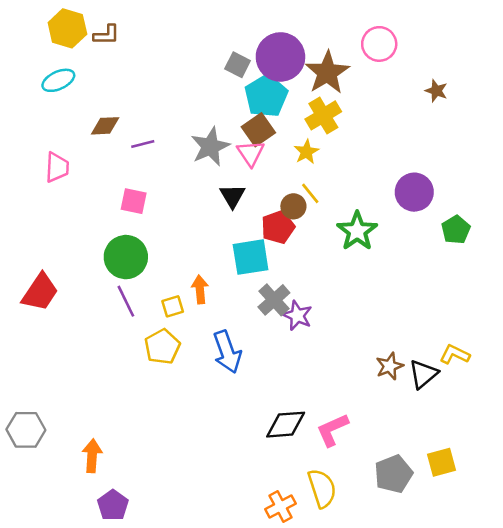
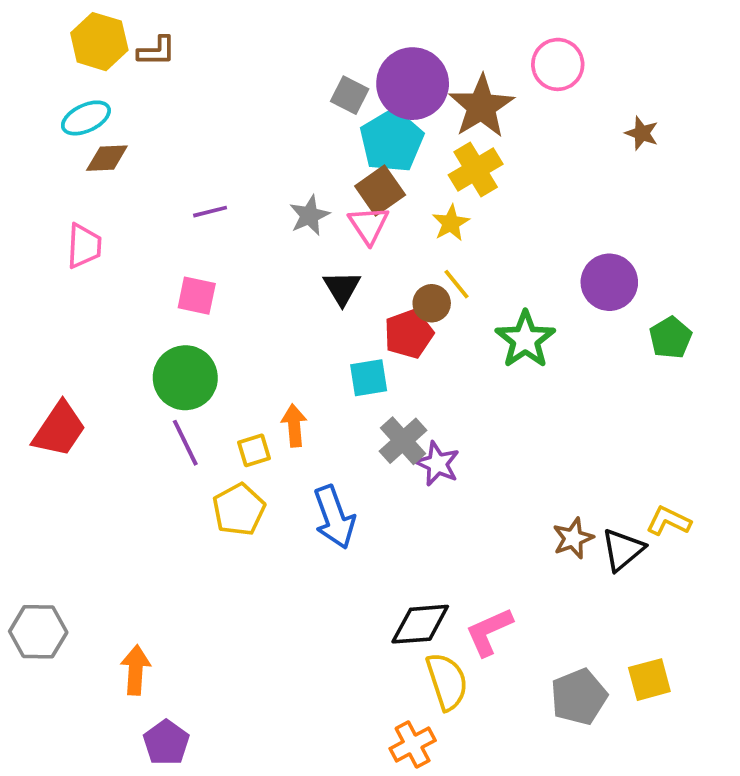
brown diamond: (105, 126) -> (107, 158), moved
gray star: (210, 147) -> (309, 215), size x0.7
cyan square: (251, 257) -> (369, 378), size x0.7
yellow semicircle: (322, 488) -> (447, 681), moved

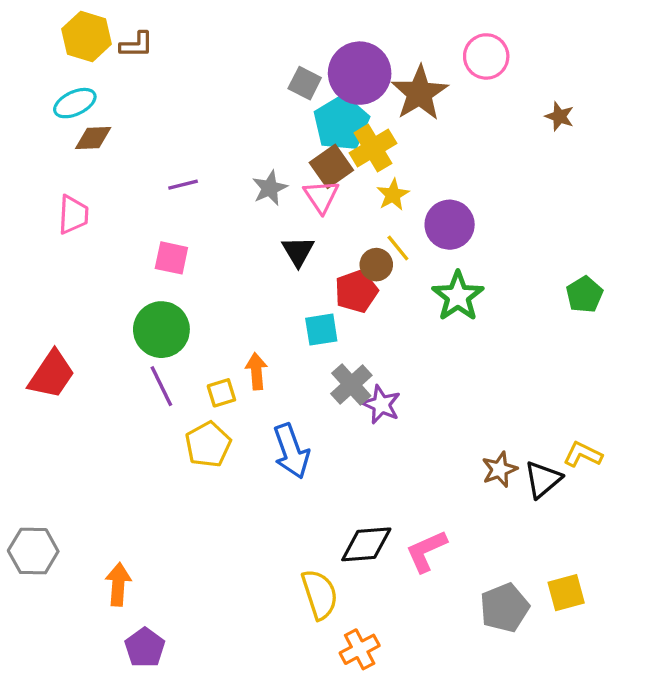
yellow cross: (476, 170) -> (373, 148), moved
purple circle: (609, 282) -> (450, 225), moved
yellow semicircle: (447, 681) -> (320, 594), moved

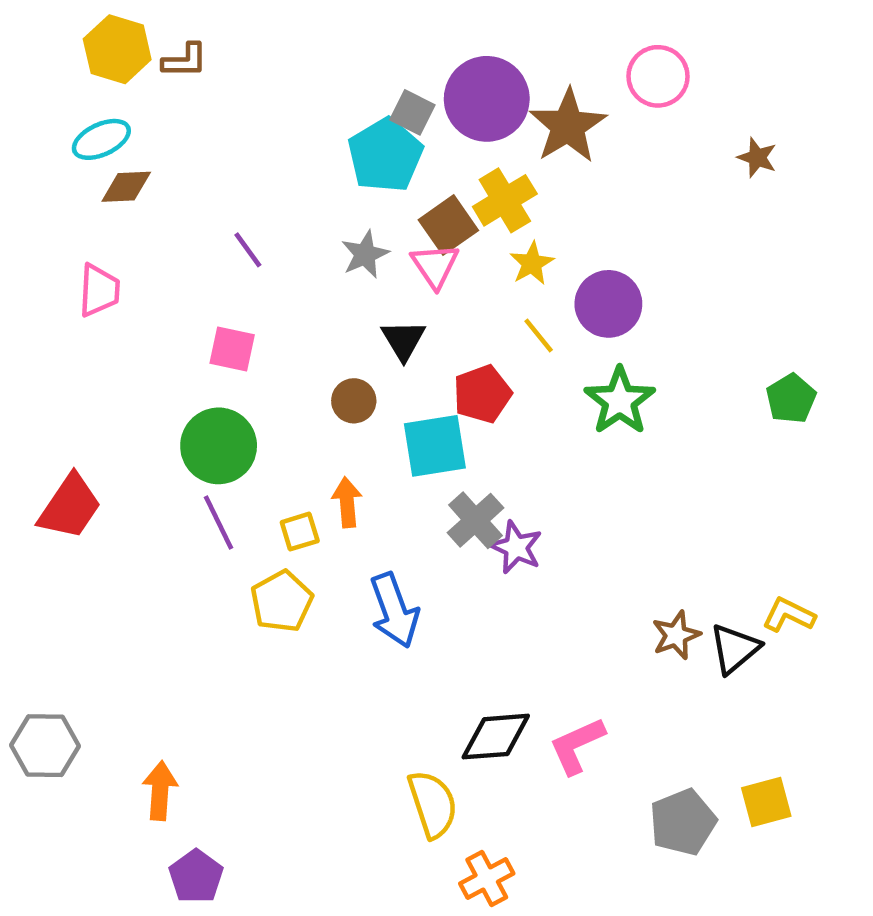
cyan pentagon: (341, 123) -> (385, 155), moved
purple line: (183, 185) -> (248, 250), turned 68
brown circle: (376, 265) -> (354, 401), moved
cyan square: (321, 330) -> (435, 446), size x1.4

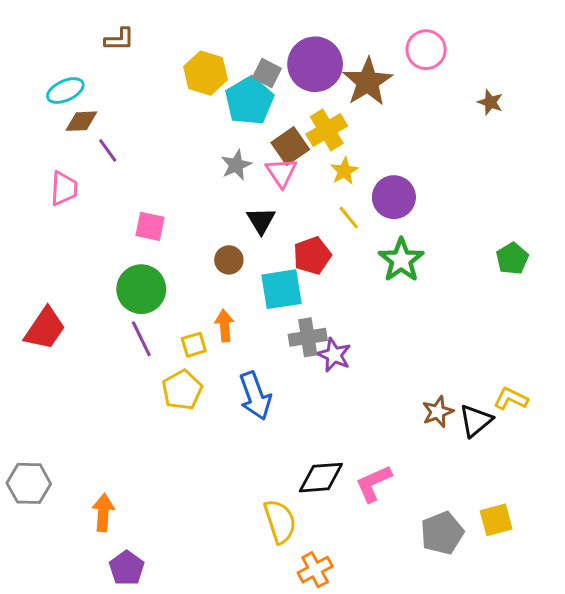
yellow hexagon: (117, 49) -> (206, 73), moved
purple line: (248, 250) -> (108, 150), moved
gray cross: (475, 520) -> (308, 337), turned 33

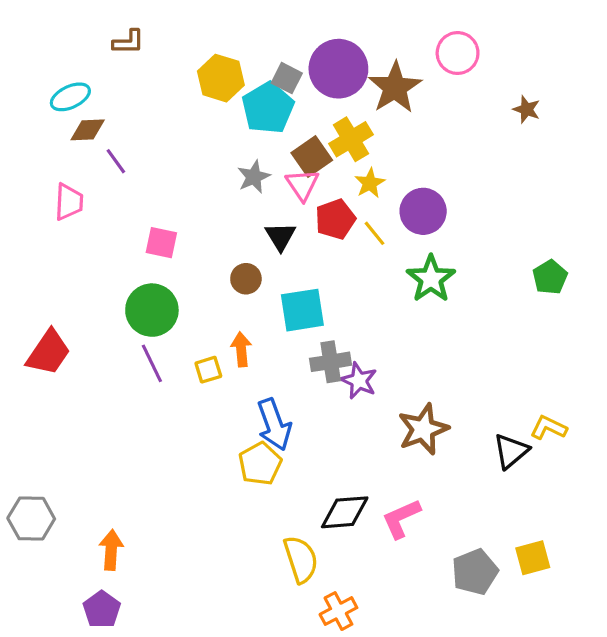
red pentagon: (312, 256) -> (335, 219), moved
yellow pentagon: (182, 390) -> (260, 464), moved
brown star: (438, 412) -> (423, 429), moved, size x1.5
purple pentagon: (127, 568) -> (102, 609), moved

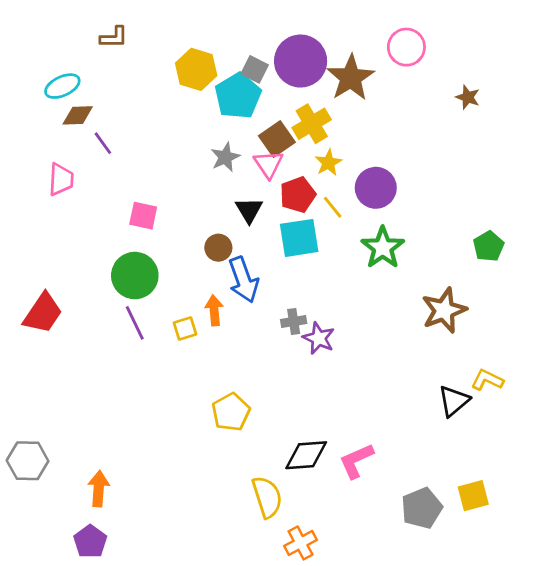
cyan square: (302, 310) -> (299, 238), moved
gray cross: (331, 362) -> (294, 321), size x0.7
blue arrow: (274, 425) -> (243, 280), moved
brown star: (423, 429) -> (444, 310), moved

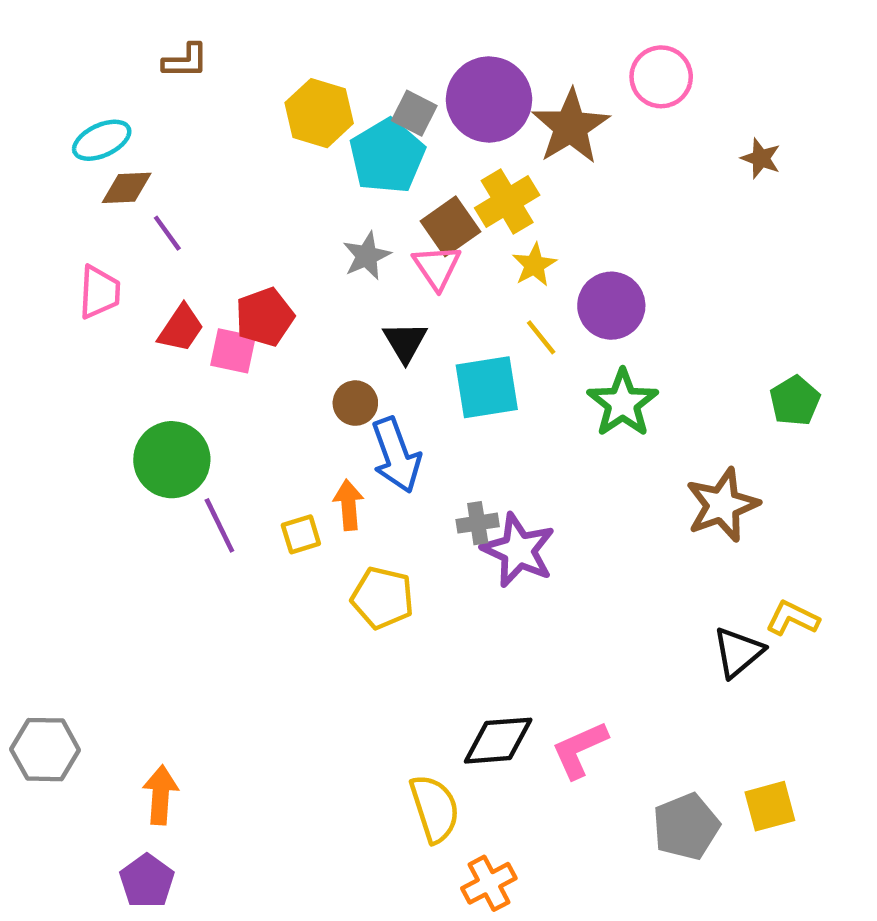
red pentagon: (298, 195) -> (265, 317), moved
green circle: (135, 276) -> (172, 460), moved
red trapezoid: (43, 313) -> (181, 328), moved, size x0.7
purple star: (319, 338) -> (518, 550), size x1.4
yellow pentagon: (231, 412) -> (383, 598), moved, turned -30

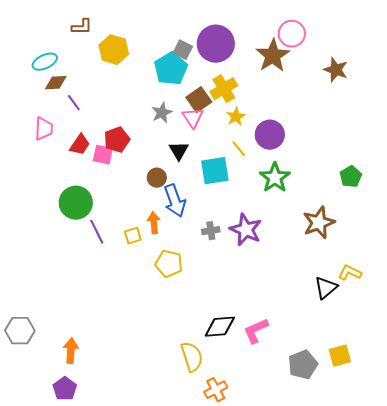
yellow hexagon: (319, 113) -> (114, 50), moved
brown star: (571, 127) -> (273, 56), moved
brown star: (761, 158) -> (336, 70), size x1.4
purple star: (518, 550) -> (246, 230), moved

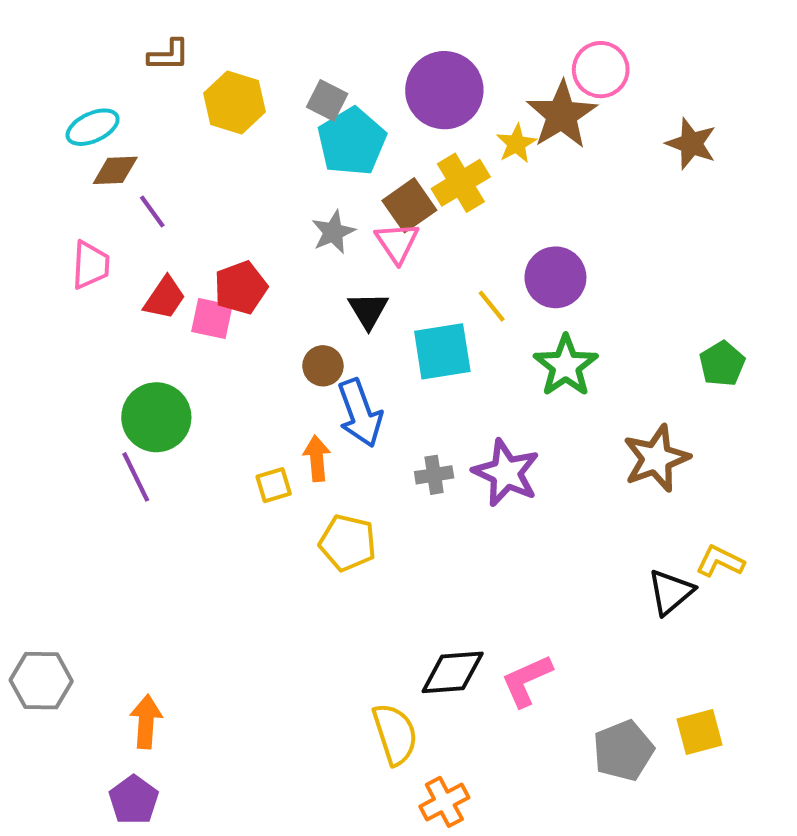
gray square: (183, 50) -> (327, 100), moved
yellow star: (236, 117) -> (516, 144), moved
purple line: (97, 232) -> (136, 477), moved

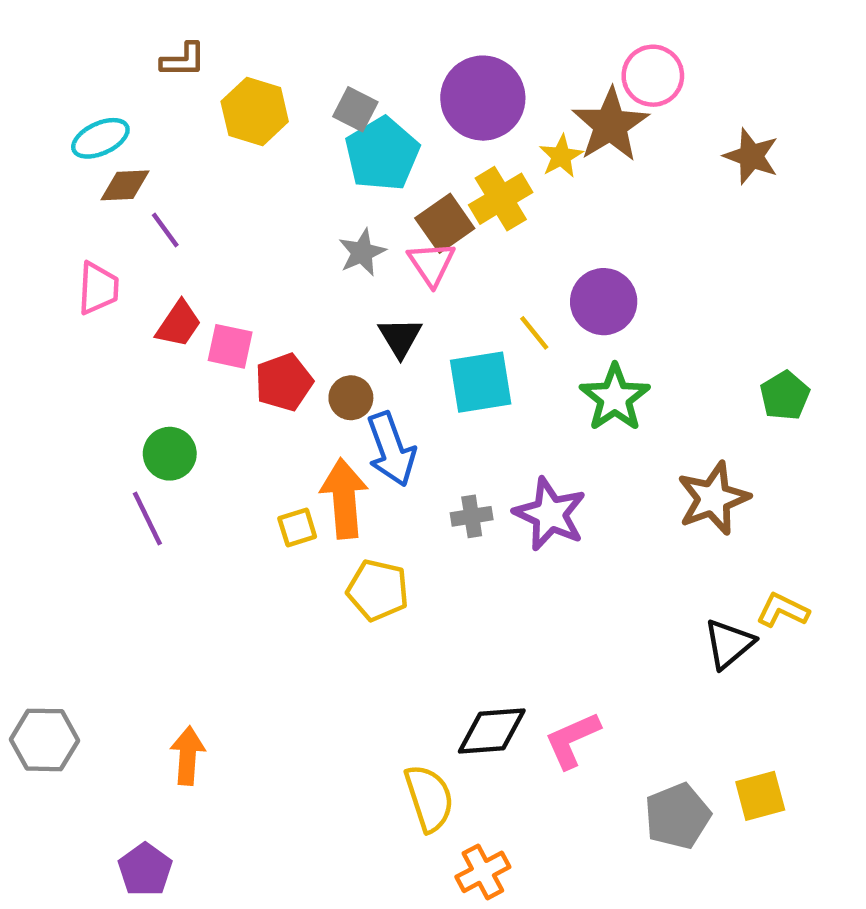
red pentagon: (241, 288) -> (284, 382), moved
green circle: (156, 417) -> (170, 454), size x0.7
orange arrow: (317, 458) -> (344, 498), size x1.6
orange arrow: (146, 722) -> (188, 756), moved

